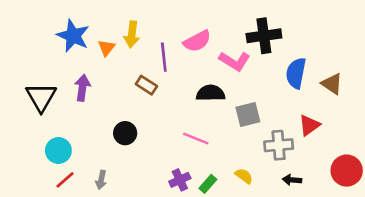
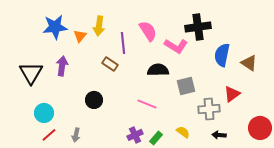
blue star: (73, 36) -> (55, 27), turned -30
pink semicircle: (197, 41) -> (148, 31), turned -95

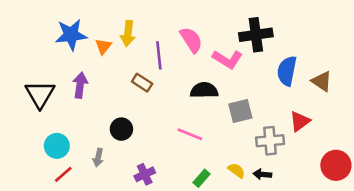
gray arrow: (76, 135) -> (98, 158), moved
purple cross: (135, 135) -> (145, 174), moved
black arrow: (219, 135) -> (262, 174), moved

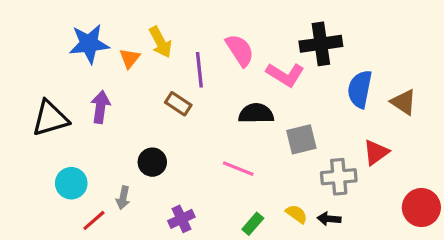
yellow arrow: (128, 33) -> (160, 42), turned -35
black triangle: (40, 94) -> (50, 118), turned 44
red line: (63, 174) -> (94, 220), moved

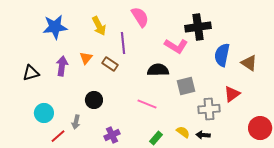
pink semicircle: (240, 50) -> (140, 17), moved
orange triangle: (130, 58) -> (86, 58), moved
black triangle: (50, 118) -> (31, 73), size x0.7

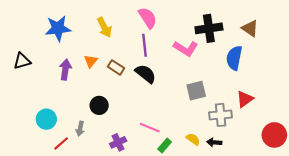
purple line: (123, 43) -> (144, 45), moved
brown triangle: (249, 63) -> (250, 28), moved
black semicircle: (158, 70) -> (146, 74), moved, turned 40
black triangle: (31, 73) -> (22, 61), moved
pink line: (147, 104) -> (150, 128), moved

